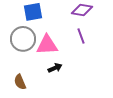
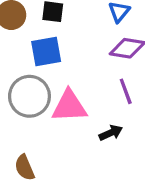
black arrow: (55, 68) -> (111, 133), moved

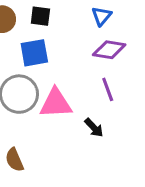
black arrow: (111, 133) -> (94, 128), turned 70

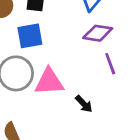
purple line: (108, 89) -> (110, 64), moved

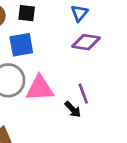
purple line: (110, 64) -> (83, 94), moved

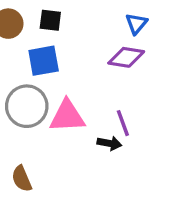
blue triangle: (79, 13) -> (136, 24), moved
black arrow: (73, 109) -> (109, 143), turned -36

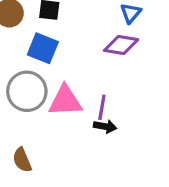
blue square: (44, 61) -> (43, 48), turned 32
purple line: (123, 123) -> (102, 107), moved, turned 30

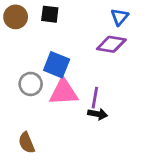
blue square: (43, 48) -> (57, 65), moved
gray circle: (27, 91) -> (31, 84), size x0.7

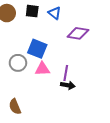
blue triangle: (120, 17) -> (55, 13), moved, turned -32
pink triangle: (63, 92) -> (42, 69), size x0.7

